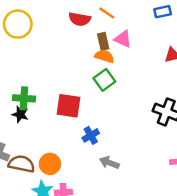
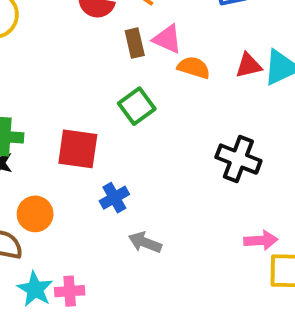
orange semicircle: (104, 56) -> (194, 67), moved
orange circle: (50, 164) -> (35, 214), moved

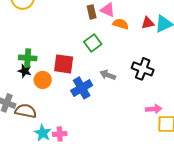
blue cross: (114, 198) -> (82, 88), size x1.5
orange circle: (35, 214) -> (43, 80), moved
gray arrow: (145, 242) -> (108, 75), moved

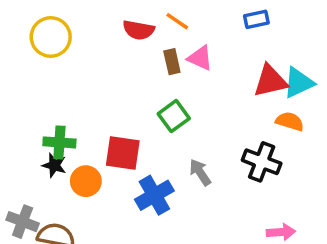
red triangle: (148, 23) -> (270, 81), size x1.5
orange semicircle: (121, 24) -> (290, 121), moved
gray arrow: (108, 75) -> (200, 172), turned 35

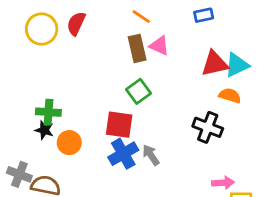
red semicircle: (139, 30) -> (76, 23), moved, turned 105
brown rectangle: (172, 62) -> (137, 48), size x1.4
red square: (123, 153) -> (119, 125), moved
gray arrow: (200, 172) -> (151, 155), moved

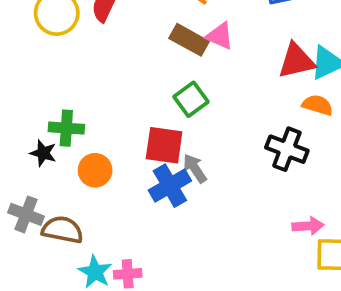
brown rectangle: (137, 48) -> (189, 40), turned -48
black star: (44, 130) -> (43, 153), moved
gray arrow: (151, 155) -> (195, 168), moved

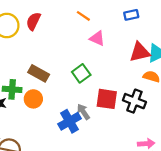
brown rectangle: (189, 40) -> (39, 73), moved
red square: (164, 145) -> (107, 99), moved
orange circle: (95, 170) -> (33, 99), moved

